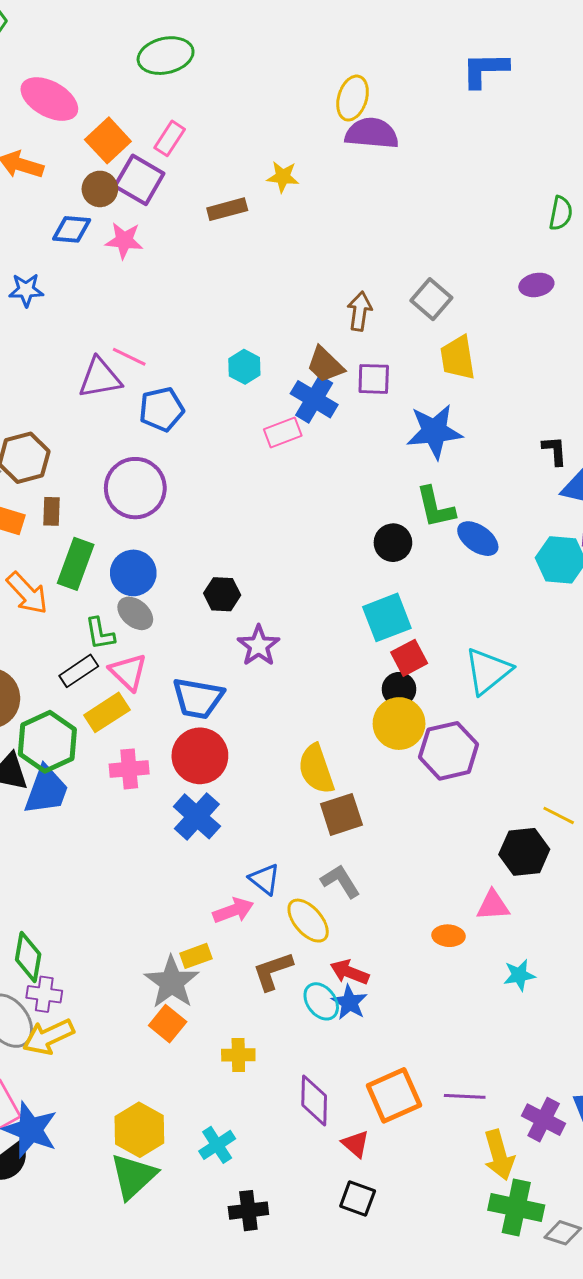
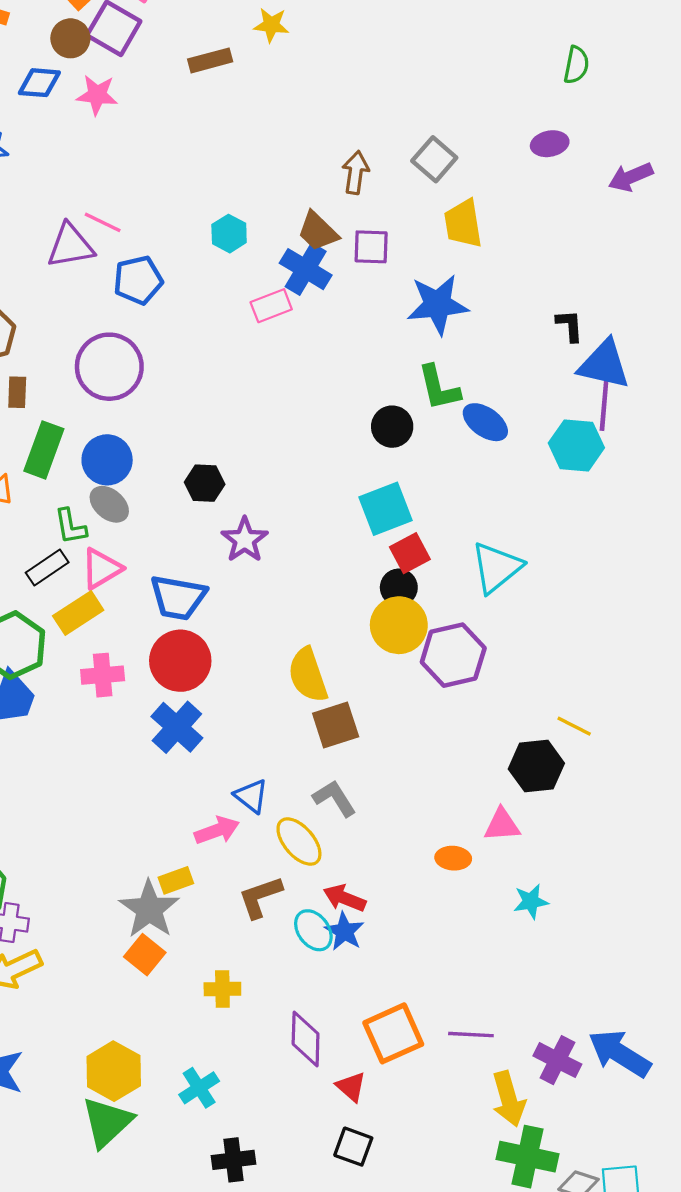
pink triangle: (128, 672) -> (101, 569), turned 45

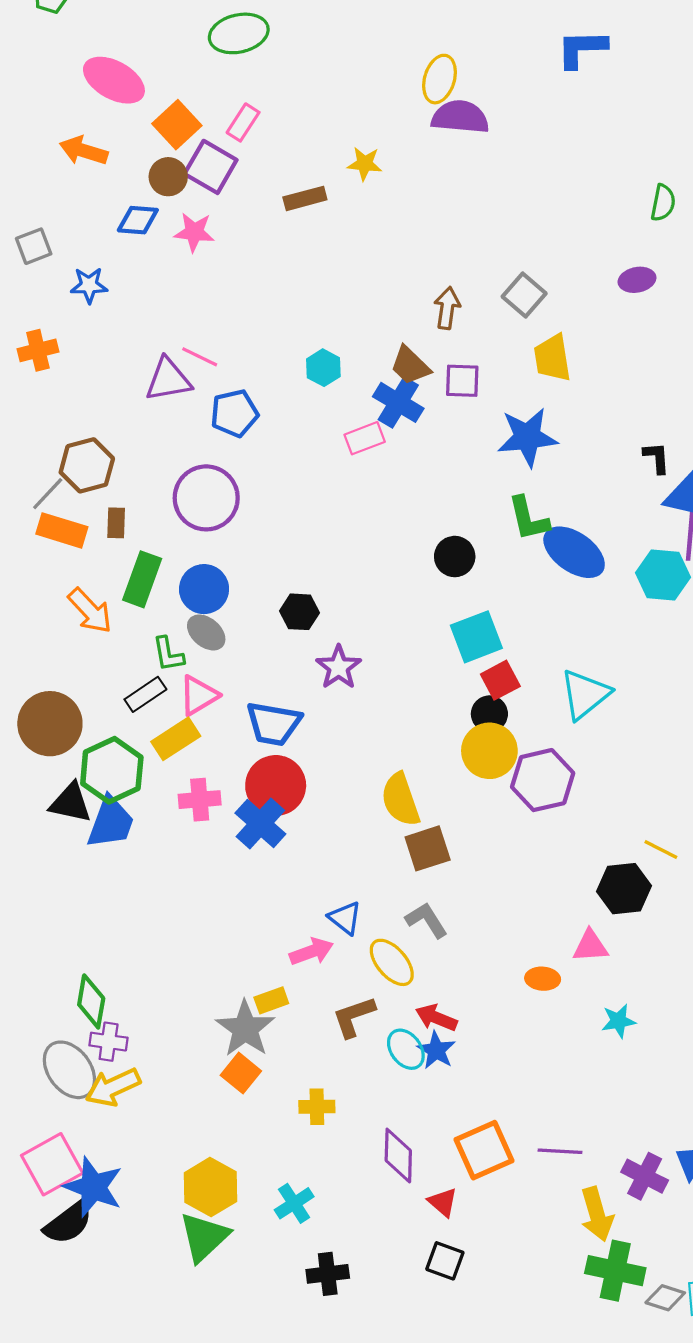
blue ellipse: (485, 422) -> (574, 552), size x1.4
black circle: (392, 427) -> (455, 557), moved
blue cross: (177, 727) -> (260, 823), moved

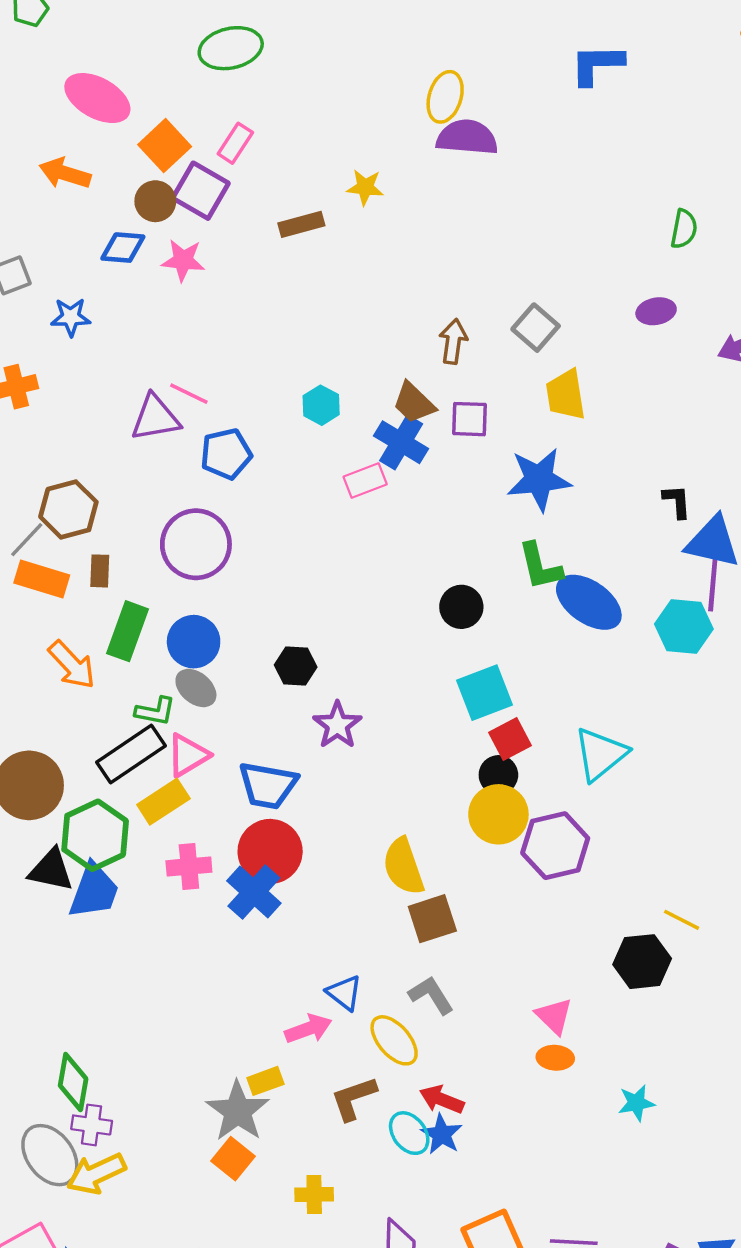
green L-shape: (168, 654) -> (155, 711), turned -69
black rectangle: (145, 694) -> (131, 754), size x1.5
pink triangle: (590, 946) -> (554, 1016), moved, turned 48

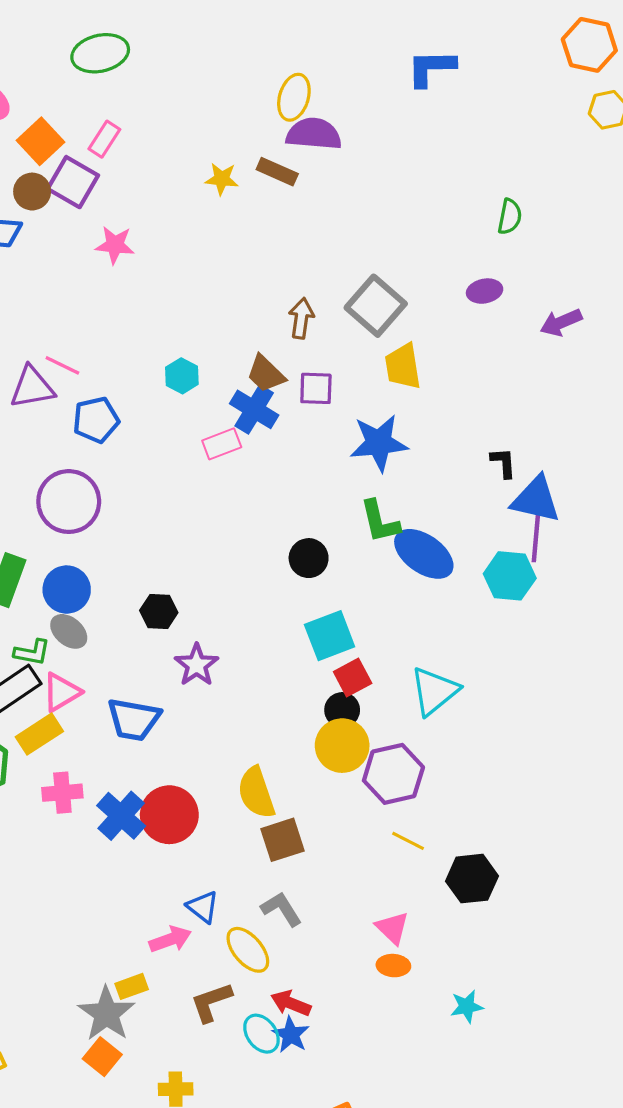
brown rectangle: (301, 224) -> (277, 172), moved, turned 39
pink star: (183, 260) -> (115, 245), moved
gray square: (536, 328) -> (376, 306), size x1.4
red circle: (270, 851) -> (169, 815), moved
yellow line: (682, 920) -> (408, 841), moved

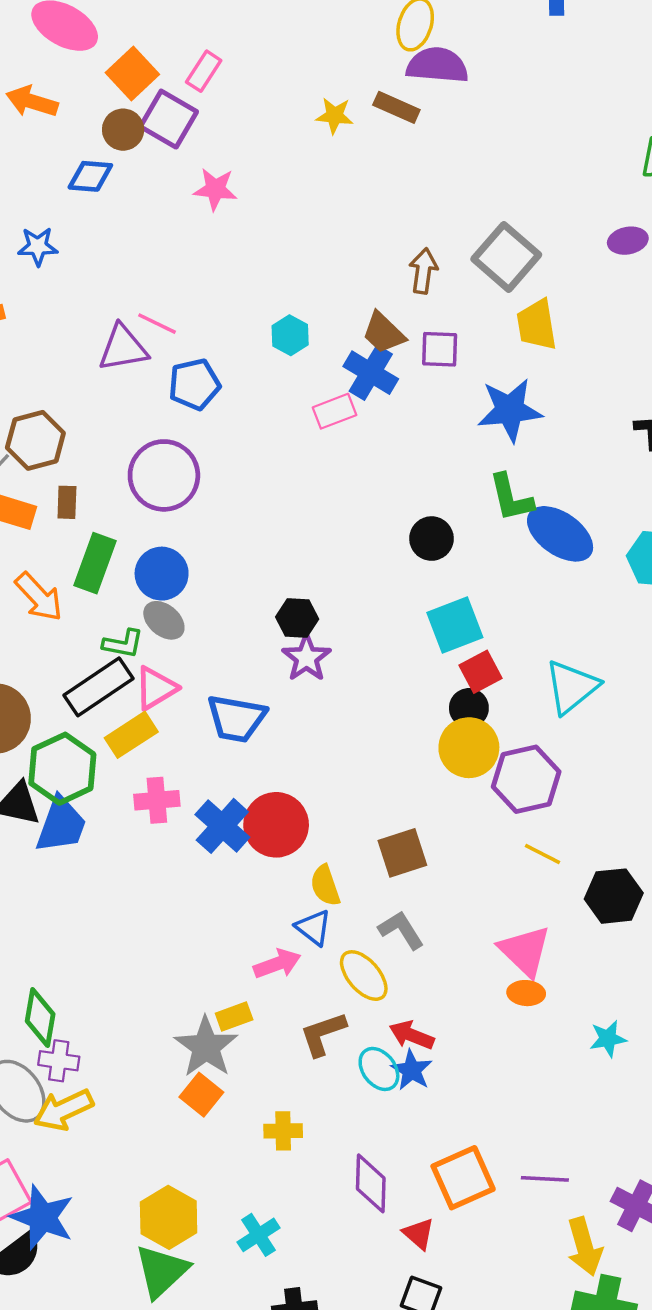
black hexagon: (159, 612) -> (297, 618), moved
yellow semicircle: (256, 793) -> (325, 886), moved, size x0.7
pink triangle: (392, 928) -> (525, 951), size x1.4

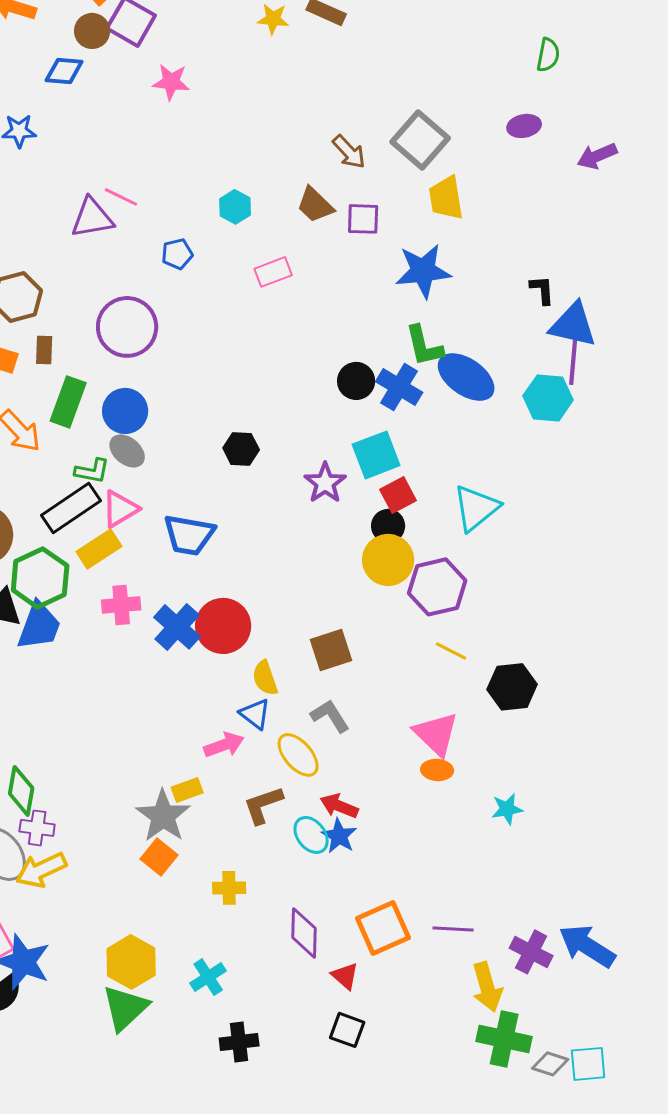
brown arrow: (423, 271) -> (349, 152), turned 129
blue cross: (371, 373) -> (399, 387), moved
blue pentagon: (194, 384) -> (177, 254), moved, size x0.7
purple star: (306, 658) -> (325, 483), moved

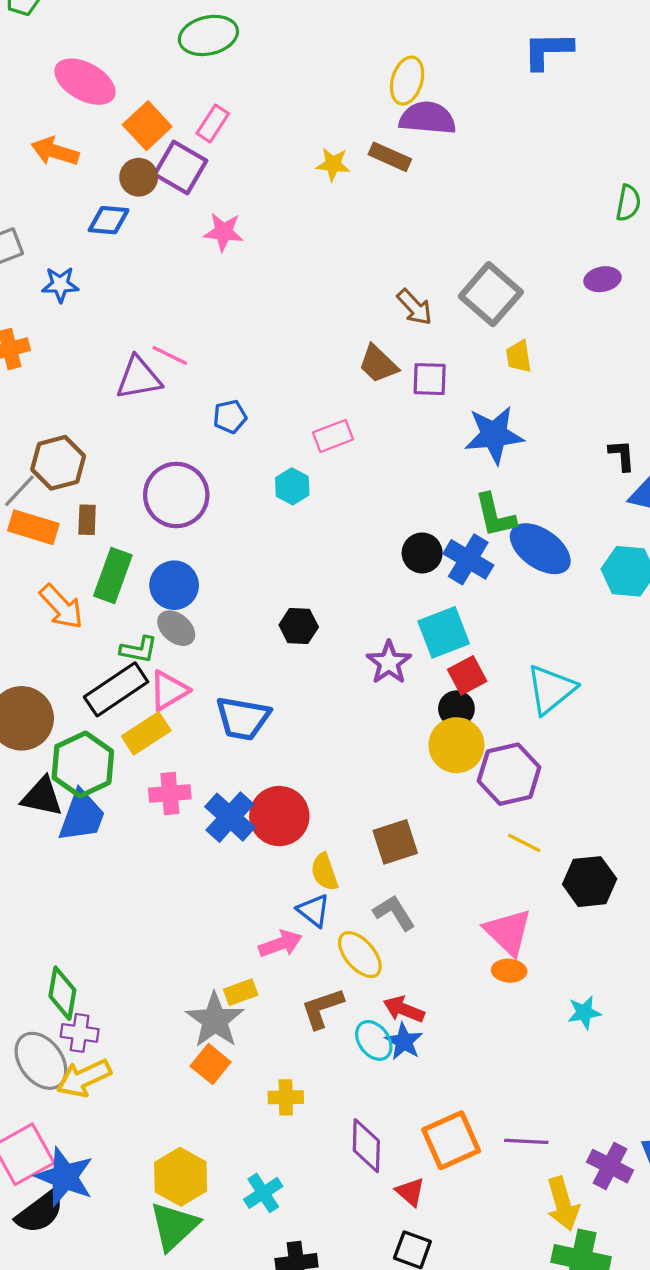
yellow trapezoid: (446, 198) -> (519, 356), size x0.7
cyan hexagon: (235, 207) -> (292, 486), moved

